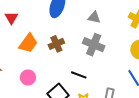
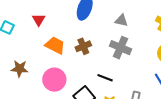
orange trapezoid: (28, 43) -> (55, 45), turned -100
pink circle: (28, 78) -> (54, 80), size x1.5

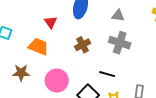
red triangle: (39, 20) -> (51, 22), moved
orange trapezoid: (55, 45) -> (38, 47), moved

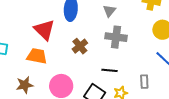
gray triangle: (118, 16) -> (109, 11), turned -48
red triangle: (51, 22) -> (44, 30), size x1.6

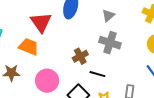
brown cross: (80, 46) -> (80, 56), moved

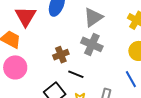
gray triangle: (108, 16) -> (93, 17), size x1.5
pink circle: (47, 81) -> (15, 67), moved

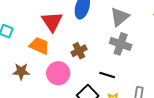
brown cross: (61, 55) -> (79, 51), moved
pink circle: (15, 67) -> (58, 73), moved

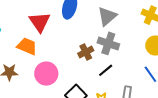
brown cross: (79, 51) -> (86, 52), moved
black line: (107, 75) -> (106, 70), moved, turned -56

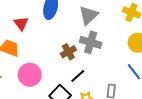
red triangle: (40, 22) -> (21, 23), size x0.7
black line: (106, 70) -> (78, 76), moved

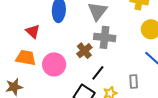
pink circle: (30, 75) -> (54, 64), moved

